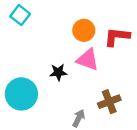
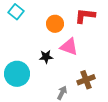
orange circle: (84, 30) -> (55, 24), moved
red L-shape: (117, 37) -> (85, 16), moved

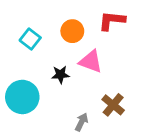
cyan square: (16, 12) -> (30, 39), moved
brown cross: (86, 80) -> (113, 105), turned -30

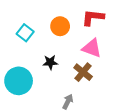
pink triangle: (91, 61) -> (92, 48), moved
brown cross: (113, 105) -> (83, 72), moved

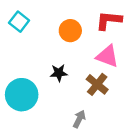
cyan square: (25, 33) -> (19, 22), moved

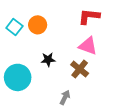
cyan square: (19, 22) -> (14, 27), moved
orange circle: (70, 31) -> (38, 25), moved

